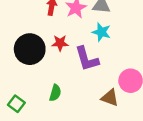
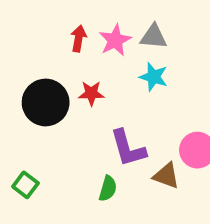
purple L-shape: (87, 59) -> (128, 148), moved
green semicircle: (55, 93) -> (108, 188), moved

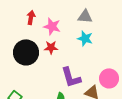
red arrow: (79, 38) -> (31, 17), moved
pink star: (115, 40) -> (52, 26), moved, turned -30

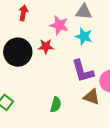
pink star: (52, 26) -> (59, 25), moved
purple L-shape: (71, 77) -> (83, 71), moved

